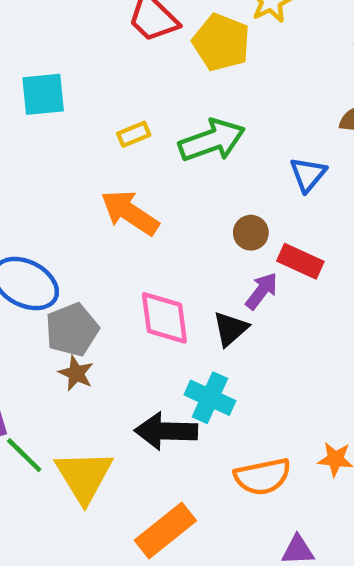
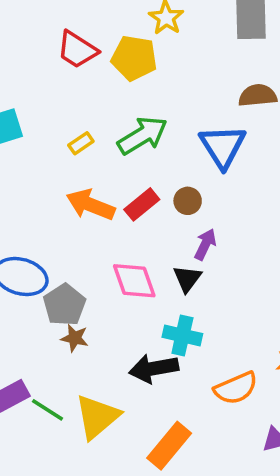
blue triangle: (308, 174) -> (223, 146), size x1.6
red rectangle: (300, 261) -> (142, 204), moved, turned -52
yellow triangle: (84, 476) -> (97, 417), turned 33

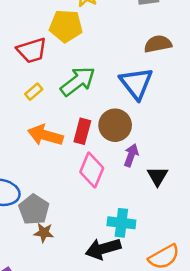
red trapezoid: (77, 50) -> (32, 50), moved, turned -44
brown circle: (188, 201) -> (115, 125), size x1.6
red rectangle: (142, 204) -> (82, 131), turned -30
black triangle: (187, 279) -> (157, 176), moved
pink diamond: (134, 281) -> (92, 170), moved, turned 48

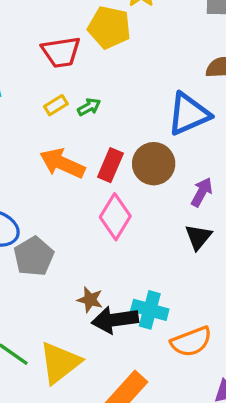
green arrow: (78, 81) -> (89, 107), moved, size x0.5
blue triangle: (136, 83) -> (189, 114), turned 36
purple arrow: (131, 155) -> (202, 192), moved
cyan cross: (121, 223) -> (150, 310), moved
brown star: (44, 233) -> (90, 300), moved

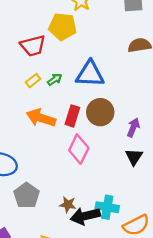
blue triangle: (189, 114) -> (90, 74), moved, turned 32
gray pentagon: (34, 256) -> (27, 195), moved

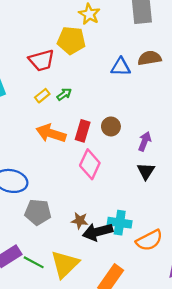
blue triangle: (90, 74) -> (121, 67), moved, size x0.7
brown circle: (100, 112) -> (111, 126), size x0.7
gray pentagon: (27, 195) -> (38, 212), turned -30

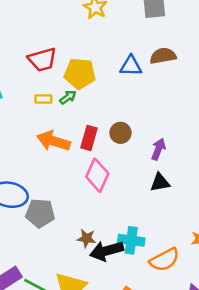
yellow pentagon: (71, 40) -> (80, 74), moved
yellow rectangle: (42, 96) -> (43, 99), turned 40
black triangle: (146, 171) -> (160, 182), turned 48
gray pentagon: (38, 212) -> (40, 213), moved

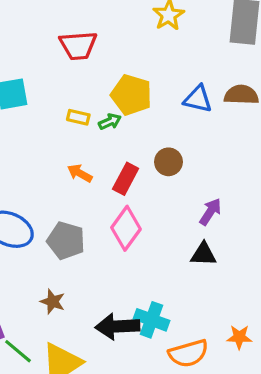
red trapezoid: (42, 60) -> (78, 45), moved
brown circle: (120, 133) -> (168, 162), moved
orange arrow: (54, 141) -> (80, 173), size x0.6
gray pentagon: (40, 213) -> (66, 241), moved
brown star: (86, 238) -> (53, 302), moved

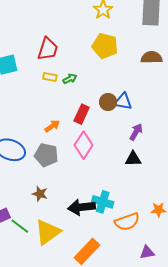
red trapezoid: (78, 45) -> (48, 49), moved, turned -65
yellow pentagon: (131, 95) -> (105, 46), moved
blue triangle: (198, 99) -> (123, 101), moved
orange arrow: (80, 173) -> (52, 126), moved, turned 119

